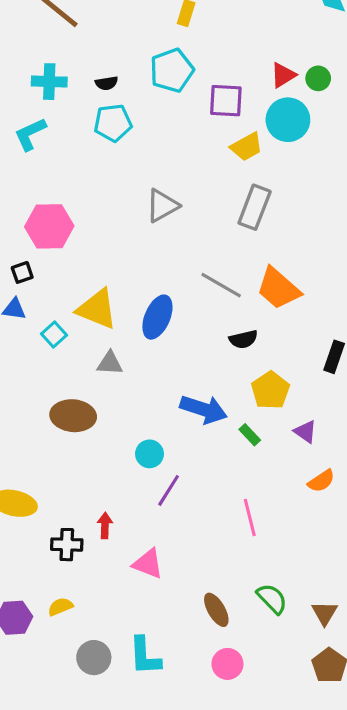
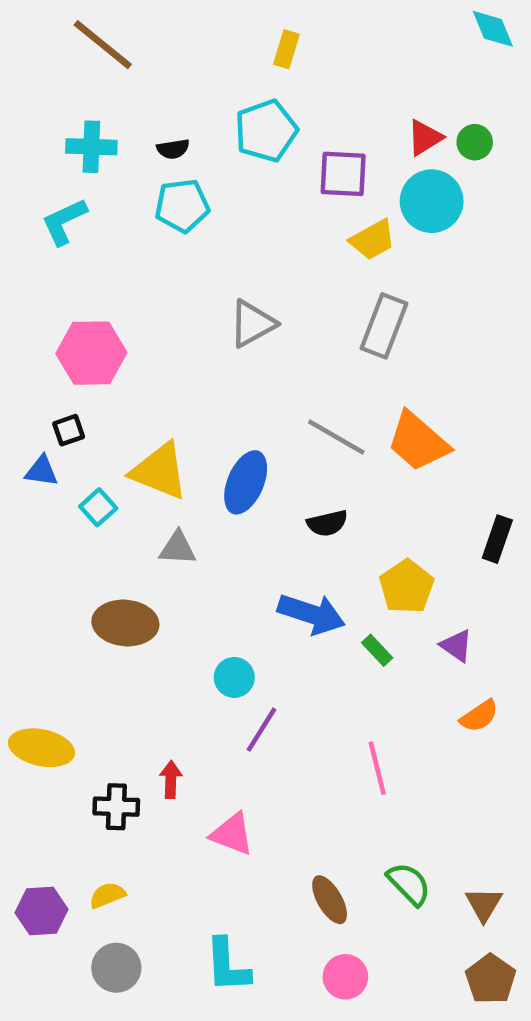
black square: (22, 272) -> (69, 430), moved
black semicircle: (243, 339) -> (327, 523), moved
gray circle: (94, 658) -> (116, 968), moved

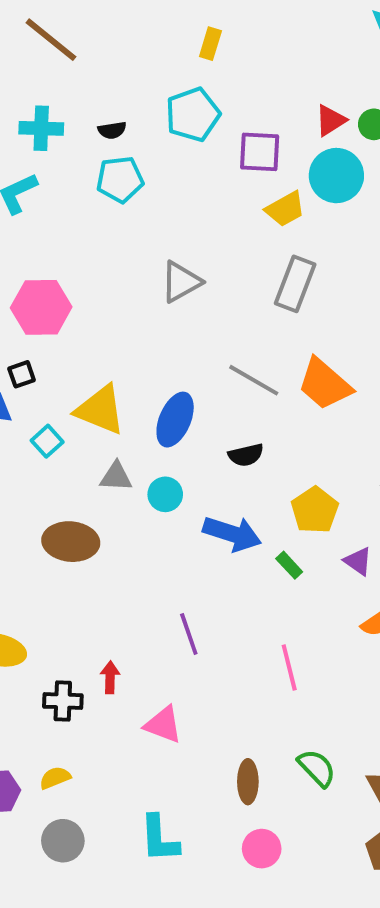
cyan circle: (234, 677) -> (165, 494), moved
purple line: (261, 730) -> (189, 634), turned -51
brown ellipse: (330, 900) -> (248, 782), turned 30

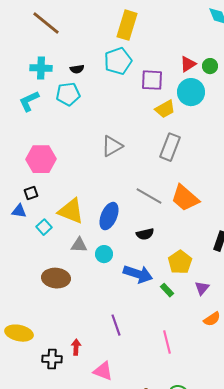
yellow rectangle: (210, 44) -> (127, 25), size x1.8
cyan pentagon: (120, 179) -> (68, 94), moved
purple triangle: (358, 561) -> (202, 288), turned 35

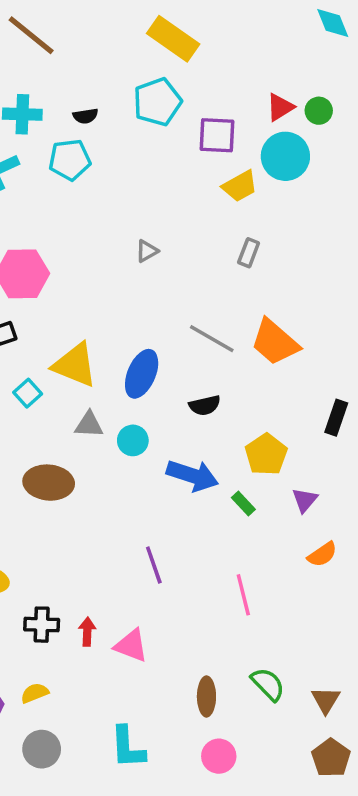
yellow rectangle: (127, 25) -> (173, 39), turned -72
gray triangle: (112, 146) -> (147, 251), size x0.6
gray rectangle: (170, 147) -> (249, 253), size x0.6
red arrow: (76, 347) -> (87, 632), moved

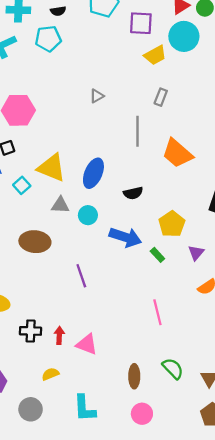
gray line: (212, 339) -> (138, 131), moved, turned 60
purple line: (154, 565) -> (81, 276), moved
yellow semicircle: (35, 693) -> (50, 374), moved

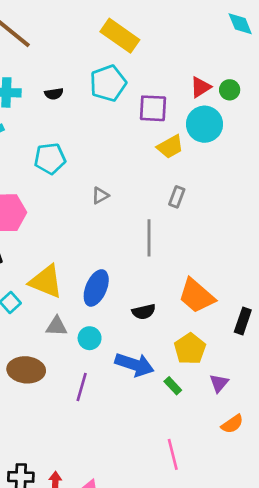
cyan pentagon: (48, 39) -> (50, 159), moved
orange trapezoid: (177, 153) -> (197, 296), moved
purple line: (81, 276) -> (82, 387), moved, turned 35

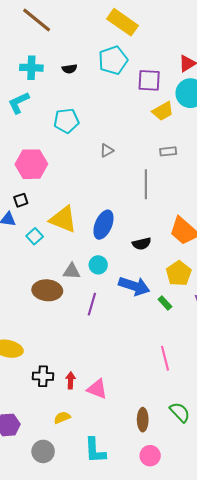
gray rectangle: (177, 197) -> (168, 151), turned 63
gray triangle: (57, 326) -> (72, 271), moved

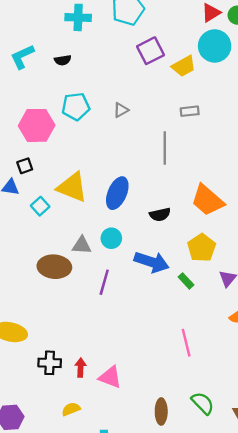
cyan cross: (31, 68) -> (78, 17), moved
black semicircle: (70, 69) -> (63, 60), moved
purple square: (149, 80) -> (150, 51), moved, turned -30
cyan pentagon: (66, 121) -> (76, 106), moved

